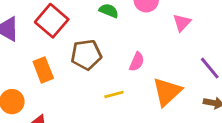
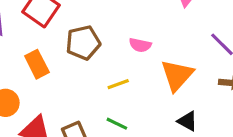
pink semicircle: (137, 62) -> (140, 45), turned 84

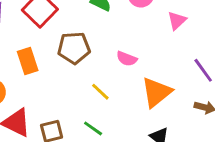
yellow line: (118, 84) -> (100, 92), turned 54

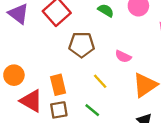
orange rectangle: (28, 61) -> (58, 85), moved

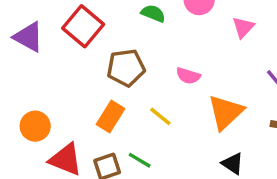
orange rectangle: (58, 85) -> (111, 116), moved, turned 54
green line: (92, 110) -> (140, 160), moved

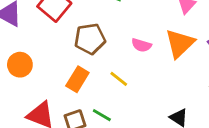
orange triangle: (226, 112) -> (180, 43), moved
orange circle: (35, 126) -> (20, 65), moved

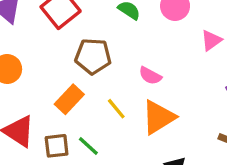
orange triangle: (180, 43) -> (158, 117), moved

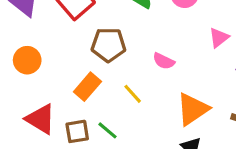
pink triangle: (211, 40) -> (219, 38), moved
orange triangle: (158, 117) -> (193, 109), moved

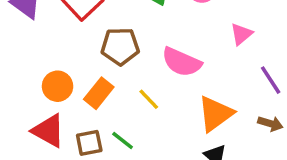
orange circle: (27, 60) -> (58, 86), moved
pink semicircle: (164, 61) -> (182, 62), size x1.6

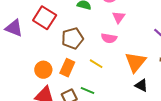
pink triangle: (241, 34) -> (119, 17), moved
pink semicircle: (182, 62) -> (109, 38), size x0.7

